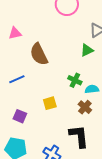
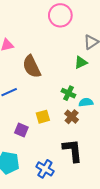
brown cross: (85, 107) -> (72, 117), moved
purple square: (20, 116) -> (21, 130), moved

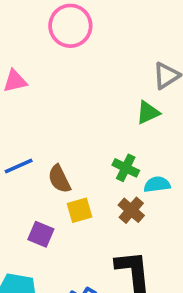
pink circle: (60, 15) -> (70, 26), moved
brown semicircle: (32, 67) -> (59, 179), moved, size x0.7

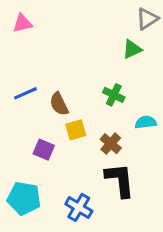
cyan semicircle: (157, 184) -> (146, 122), moved
brown cross: (131, 210) -> (111, 144), moved

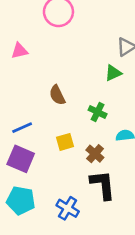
blue line: (25, 93) -> (22, 128), moved
brown semicircle: (59, 104) -> (57, 95), moved
purple square: (44, 150) -> (21, 159), moved, size x1.5

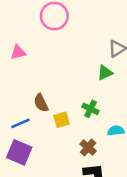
brown semicircle: (57, 95) -> (41, 103), moved
yellow square: (65, 142) -> (62, 120), moved

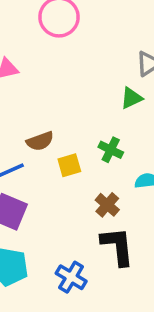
brown semicircle: (41, 103) -> (40, 141), turned -84

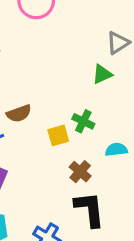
yellow square: (69, 165) -> (58, 135), moved

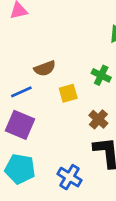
yellow square: (58, 135) -> (68, 93), moved

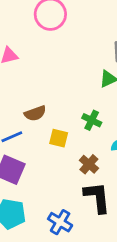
yellow square: (68, 93) -> (59, 138), turned 30

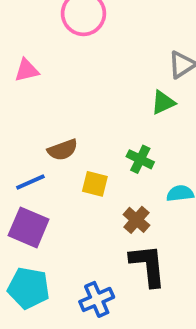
blue cross: (60, 222) -> (97, 299), turned 35

